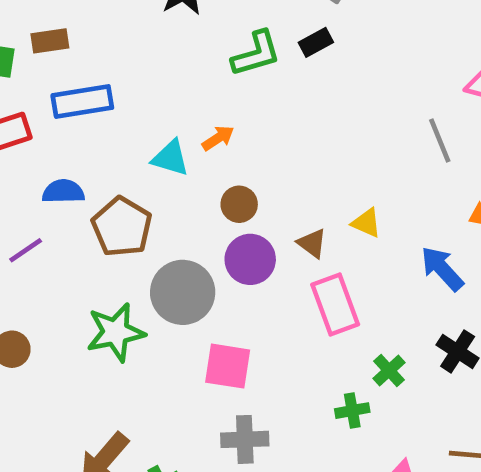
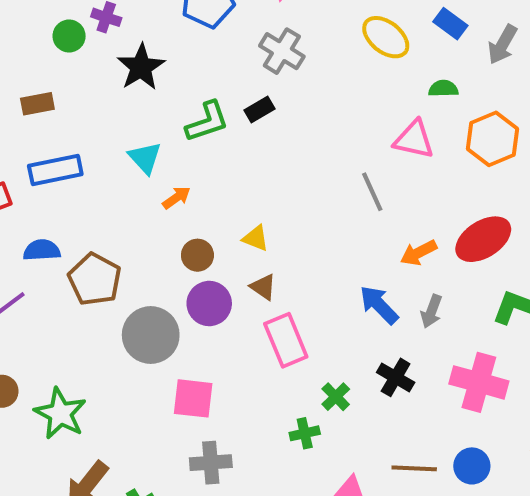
brown rectangle: (50, 41) -> (37, 104), moved
cyan triangle: (170, 158) -> (145, 158), moved, turned 33
yellow triangle: (366, 223) -> (256, 238), moved
green star: (116, 332) -> (60, 414), moved, turned -30

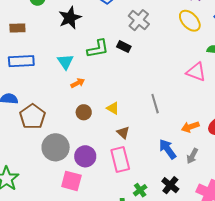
black rectangle: (260, 109) -> (124, 47), turned 48
gray line: (372, 192) -> (155, 104), moved
brown triangle: (263, 287) -> (123, 133), moved
purple circle: (209, 303) -> (85, 156), moved

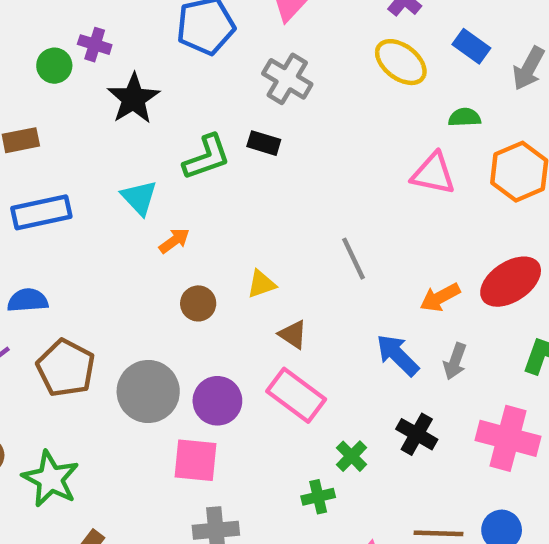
yellow triangle: (113, 108) -> (261, 284), turned -40
brown pentagon: (33, 117) -> (66, 368), moved
pink rectangle: (120, 159) -> (296, 395), turned -30

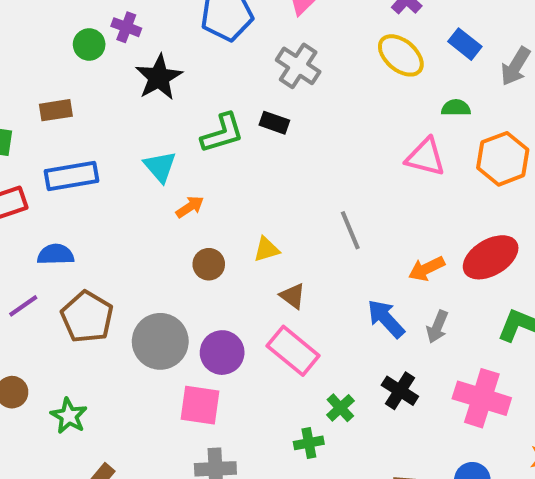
green star: (51, 479) -> (69, 416), size x0.7

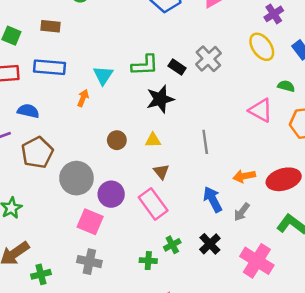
gray cross: (298, 66) -> (208, 59), moved
black star: (159, 77) -> (160, 99), moved
orange arrow: (190, 207) -> (83, 98), moved, turned -49

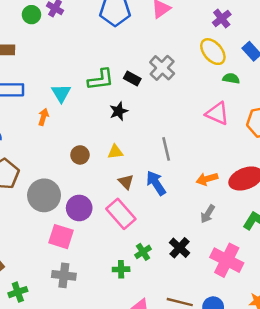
green semicircle: (286, 86) -> (231, 78), moved
black star: (160, 99) -> (119, 111), size x0.7
blue arrow: (213, 199) -> (156, 183), moved

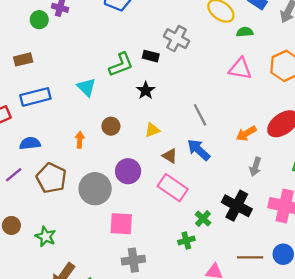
orange arrow: (43, 117) -> (80, 140), moved
brown circle: (80, 155) -> (111, 126), moved
purple circle: (79, 208) -> (128, 171), moved
black cross: (180, 248) -> (237, 206), size x1.4

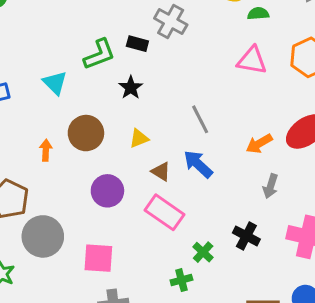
brown circle: (111, 126) -> (86, 133), size x1.5
gray circle: (95, 189) -> (43, 236), moved
black cross: (237, 206) -> (246, 236), size x0.7

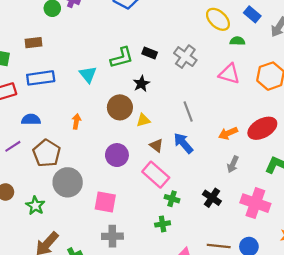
gray cross: (171, 21) -> (185, 57), moved
brown circle: (86, 133) -> (120, 107), moved
green cross: (203, 252) -> (172, 199), moved, turned -32

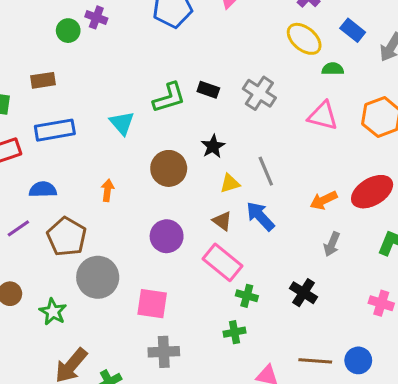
black star: (141, 84) -> (213, 146), moved
yellow triangle: (143, 120) -> (230, 183), moved
pink cross: (255, 203) -> (381, 303), moved, size x0.6

